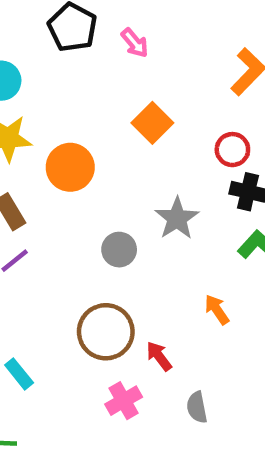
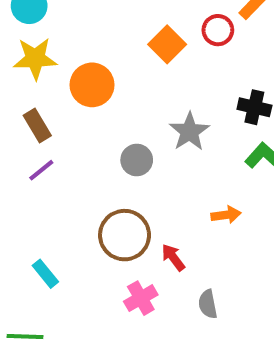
red circle: (232, 150) -> (218, 30), moved
orange arrow: (217, 310) -> (226, 215), turned 116

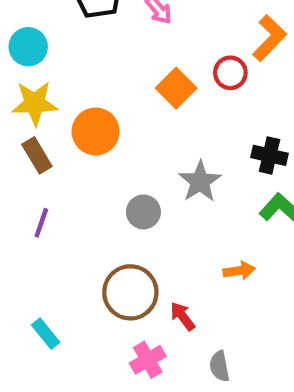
brown rectangle: (37, 125) -> (37, 155), moved
purple line: (41, 170) -> (41, 223), turned -32

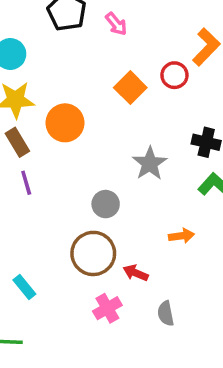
gray circle: (143, 212) -> (106, 204), moved
purple line: (41, 223) -> (26, 183), moved, turned -35
red arrow: (183, 316) -> (136, 273), turned -30

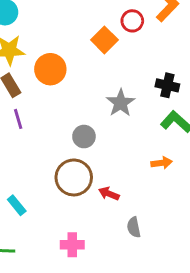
red circle: (174, 75) -> (132, 21), moved
orange arrow: (182, 236) -> (162, 163), moved
pink cross: (107, 308) -> (72, 245), moved, turned 30

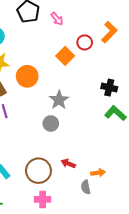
gray star: (121, 103) -> (59, 100), moved
orange arrow: (162, 163) -> (98, 173), moved
brown circle: (74, 177) -> (38, 171), moved

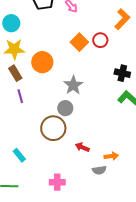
red circle: (85, 42) -> (100, 40), moved
brown circle: (38, 171) -> (53, 128), moved
gray semicircle: (86, 187) -> (99, 170), turned -88

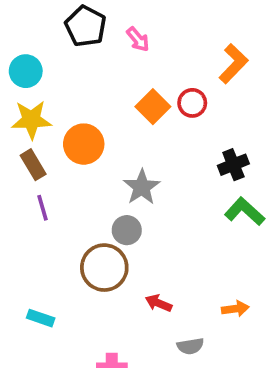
black cross: (122, 73) -> (233, 165), turned -35
cyan rectangle: (19, 155) -> (41, 318), turned -32
orange arrow: (111, 156) -> (235, 309), moved

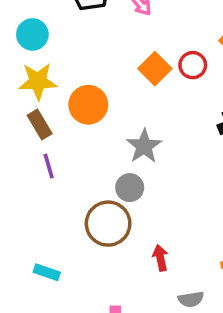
red arrow: (159, 303) -> (160, 258), turned 55

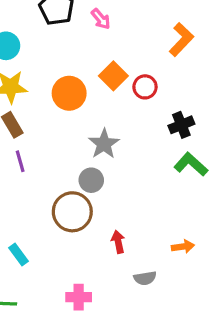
red circle: (193, 65) -> (145, 87), moved
orange circle: (88, 105) -> (69, 93), moved
cyan rectangle: (47, 272) -> (19, 254), turned 35

